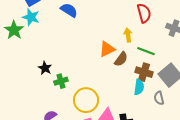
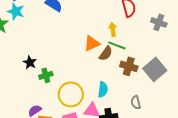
green line: (146, 51) -> (117, 45), moved
cyan semicircle: (139, 87) -> (103, 89), moved
gray semicircle: (159, 98) -> (136, 102), moved

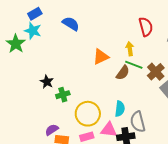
orange triangle: (92, 43) -> (101, 57), moved
brown cross: (129, 66) -> (156, 72), moved, turned 30
gray semicircle: (136, 102) -> (138, 122), moved, size x1.5

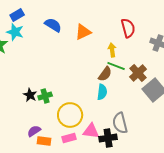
orange triangle: (101, 57) -> (83, 32), moved
black star: (47, 82) -> (30, 95), moved
cyan semicircle: (120, 109) -> (102, 92), moved

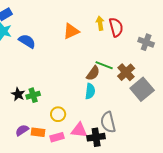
blue semicircle: (53, 25) -> (27, 41), moved
yellow arrow: (112, 50) -> (100, 23), moved
yellow circle: (70, 115) -> (58, 114), size x0.6
orange rectangle: (44, 141) -> (38, 132), moved

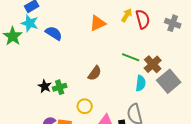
yellow arrow: (100, 23) -> (127, 15), turned 40
gray cross: (146, 42) -> (173, 23), moved
brown semicircle: (93, 73) -> (95, 73), moved
cyan semicircle: (90, 91) -> (141, 83), moved

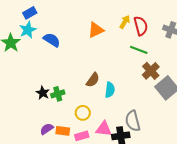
cyan star: (30, 23) -> (28, 30), turned 30
green line: (131, 57) -> (139, 50), moved
cyan semicircle: (141, 83) -> (110, 90), moved

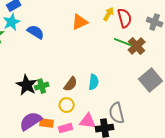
brown cross: (151, 71) -> (137, 46), moved
brown semicircle: (93, 80) -> (71, 84), moved
black star: (43, 93) -> (27, 85), size x1.5
purple semicircle: (47, 129) -> (31, 121), size x1.6

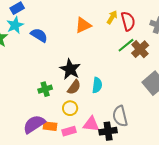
green line: (123, 42) -> (126, 45), turned -60
black star: (27, 85) -> (70, 69), moved

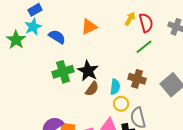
orange triangle: (83, 25) -> (89, 27), moved
brown cross: (140, 49) -> (137, 79), moved, turned -30
green cross: (45, 89) -> (63, 72), moved, size x1.5
yellow circle: (70, 108) -> (121, 104), moved

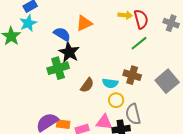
yellow arrow: (130, 19) -> (125, 15), turned 64
blue semicircle: (57, 37) -> (62, 34), moved
black star: (88, 71) -> (69, 52), moved
cyan semicircle: (115, 87) -> (110, 83), turned 91

